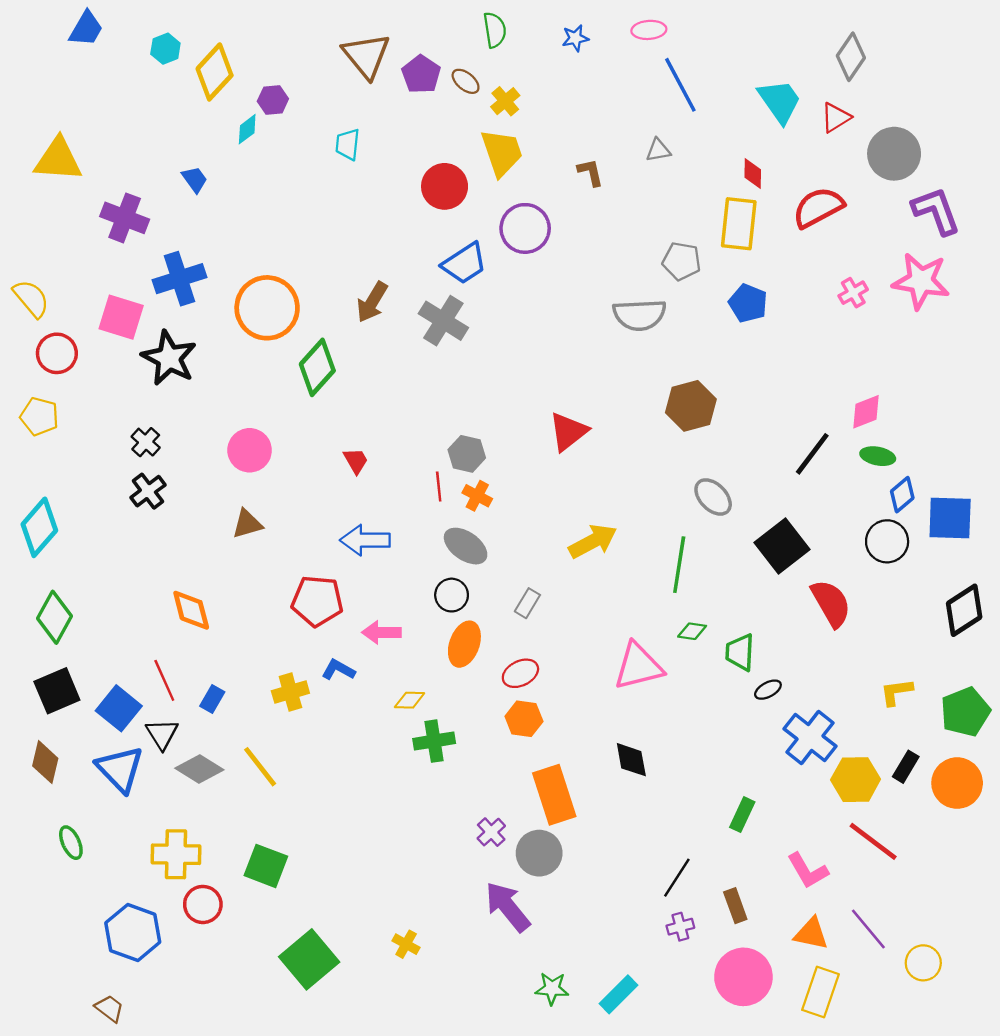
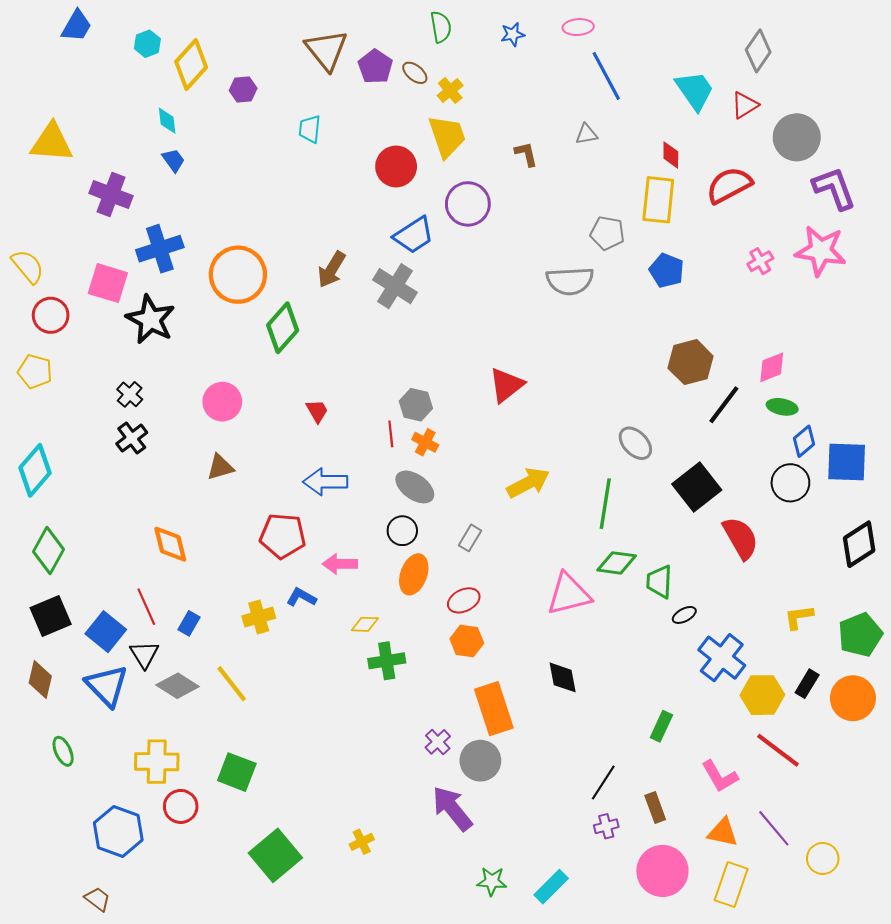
cyan diamond: (247, 129) -> (167, 121), moved, turned -60
brown hexagon: (691, 406) -> (691, 362), moved
green diamond: (692, 631) -> (617, 563), size x1.5
yellow cross: (406, 944) -> (362, 842), turned 35

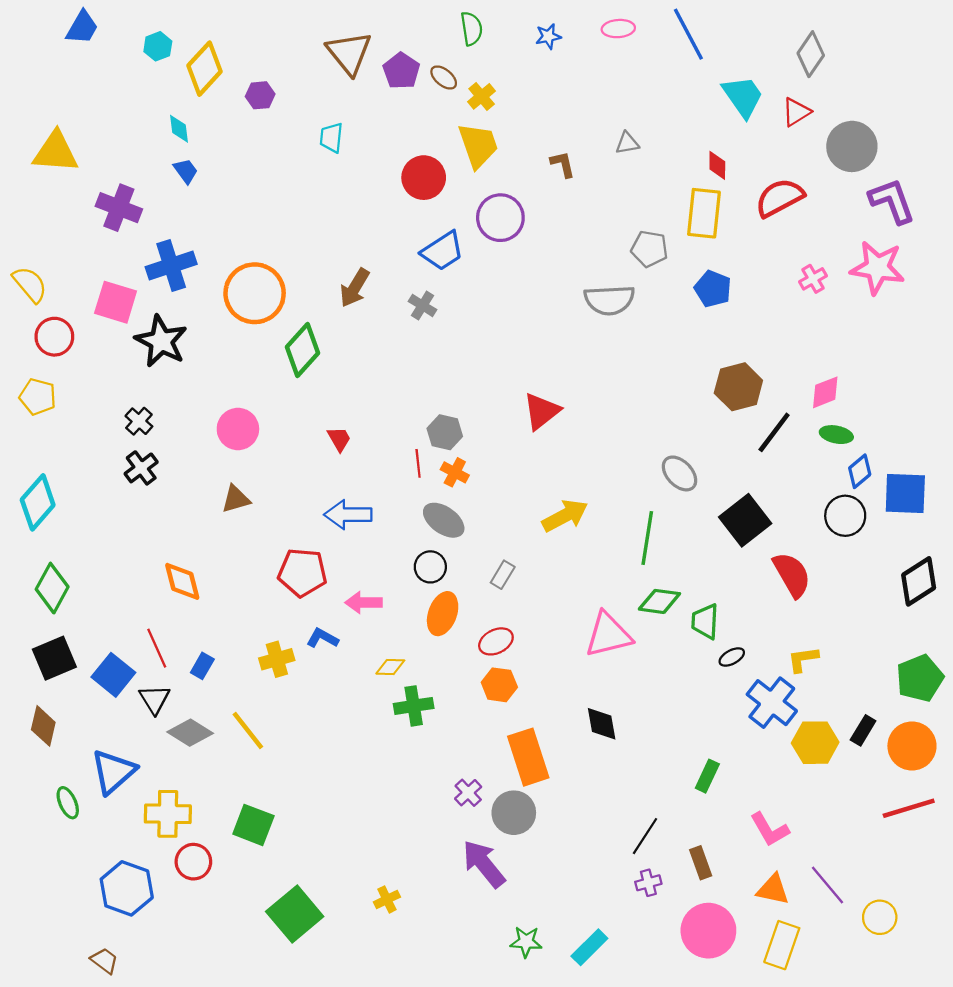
blue line: (606, 76) -> (688, 34), moved
gray cross: (395, 286) -> (423, 306), size x0.6
yellow L-shape: (799, 617) -> (803, 659), moved
blue triangle: (107, 686) -> (113, 772), moved, turned 33
red line: (778, 750) -> (909, 808), moved, turned -54

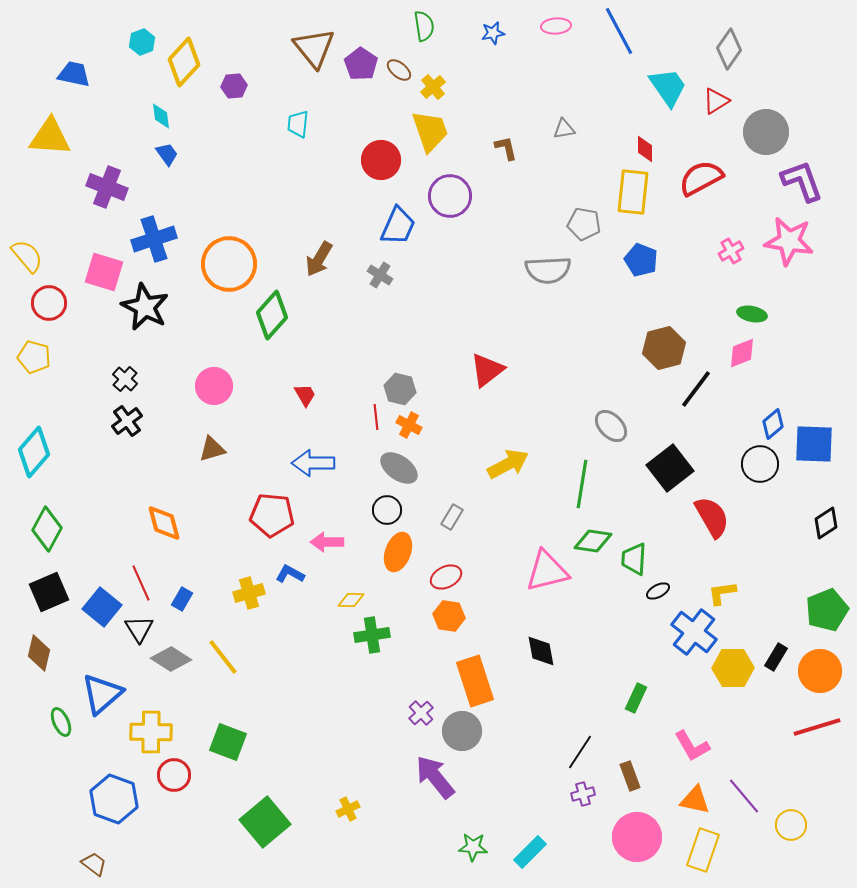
blue trapezoid: (82, 27) -> (74, 74), moved, turned -108
blue trapezoid: (443, 251) -> (398, 226), turned -33
green ellipse: (836, 435) -> (752, 314), moved
black diamond: (919, 581) -> (826, 523), size x0.7

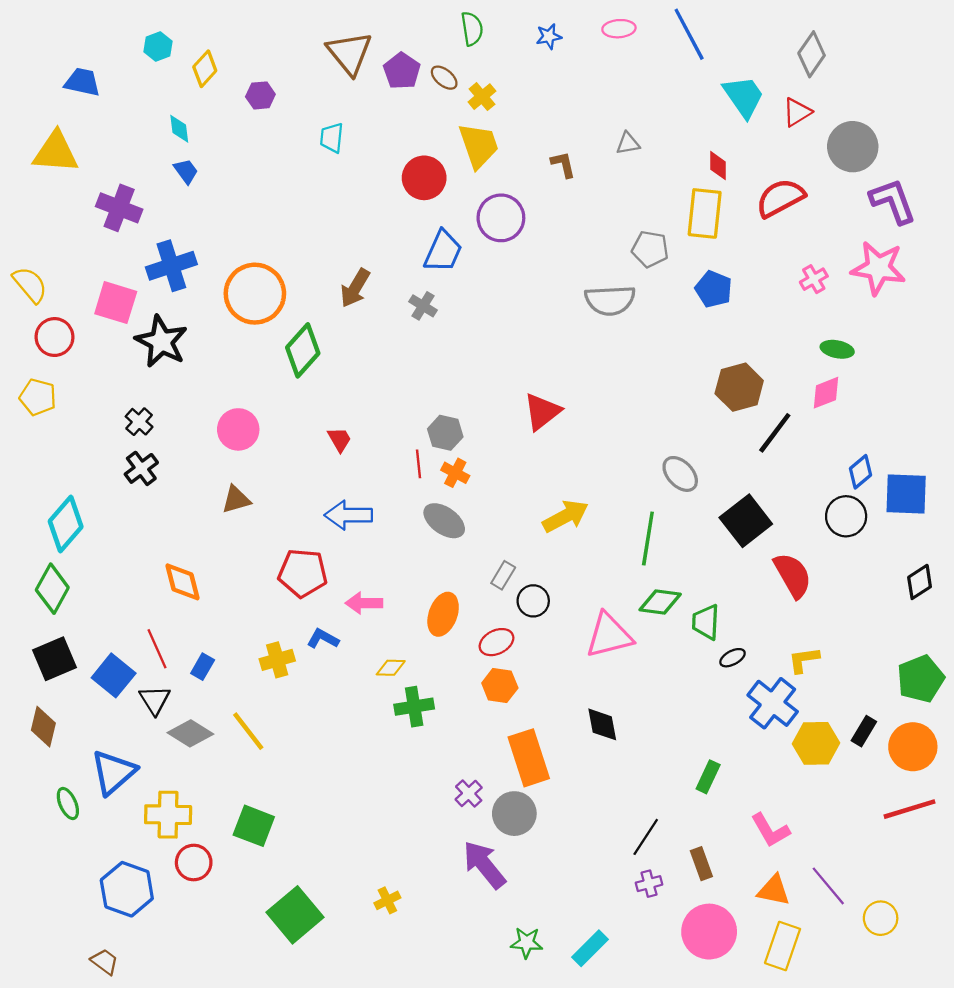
yellow diamond: (184, 62) -> (205, 69), size x0.7
cyan diamond: (34, 452) -> (66, 524), moved
black circle: (387, 510) -> (533, 601), moved

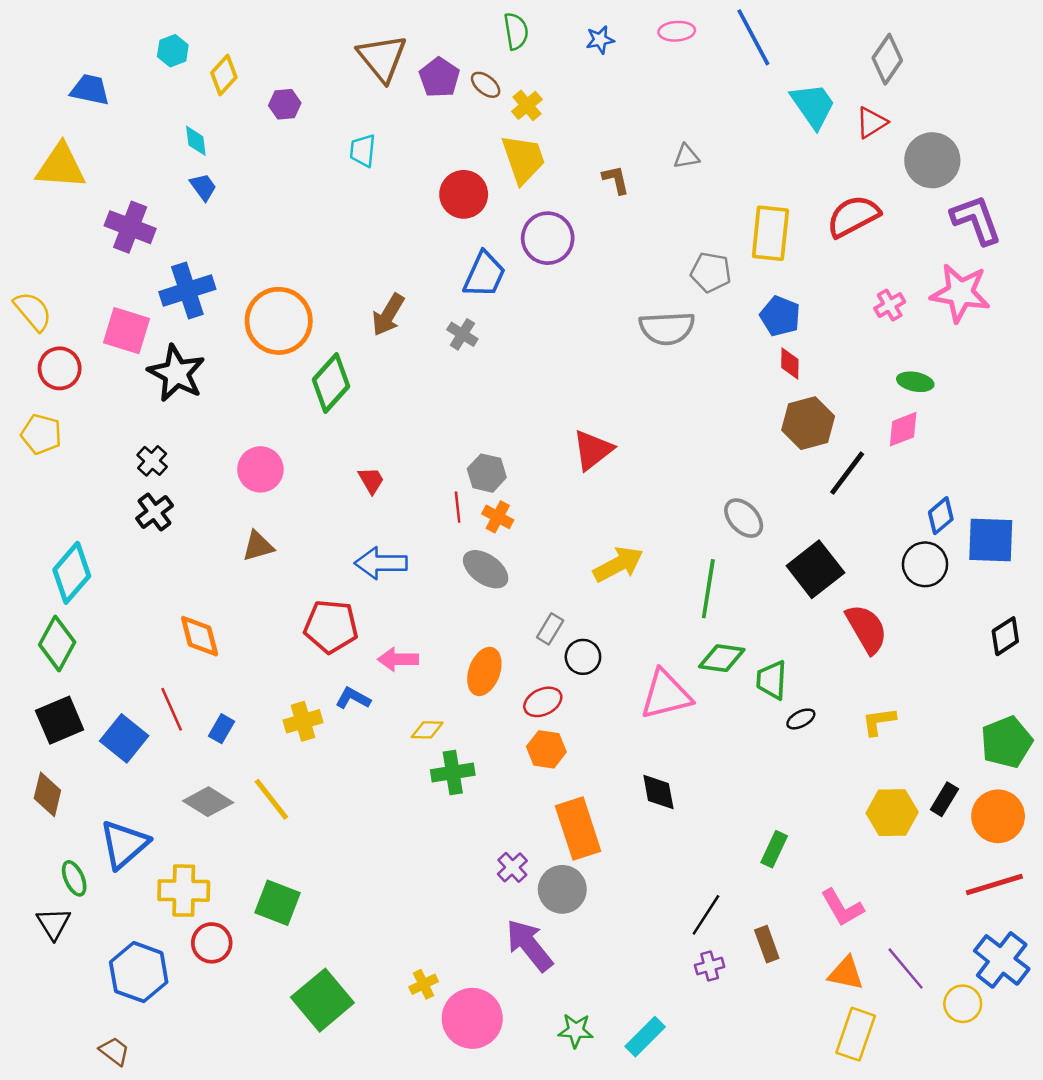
red diamond: (718, 166) -> (790, 364), moved
black triangle: (155, 700) -> (53, 923), moved
blue cross: (773, 703) -> (1002, 960), moved
pink circle: (709, 932) -> (472, 1018), moved

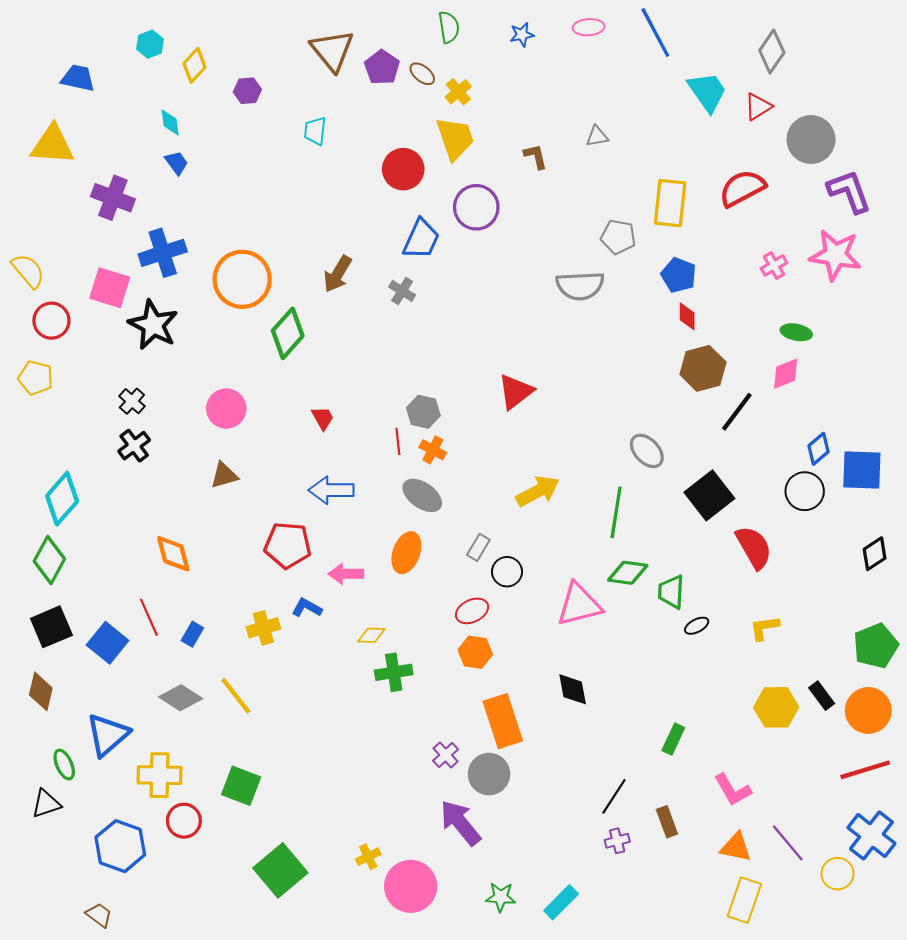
orange ellipse: (484, 671) -> (406, 553), moved
black rectangle: (944, 799) -> (822, 696), turned -68
black triangle: (53, 923) -> (46, 804), turned 44

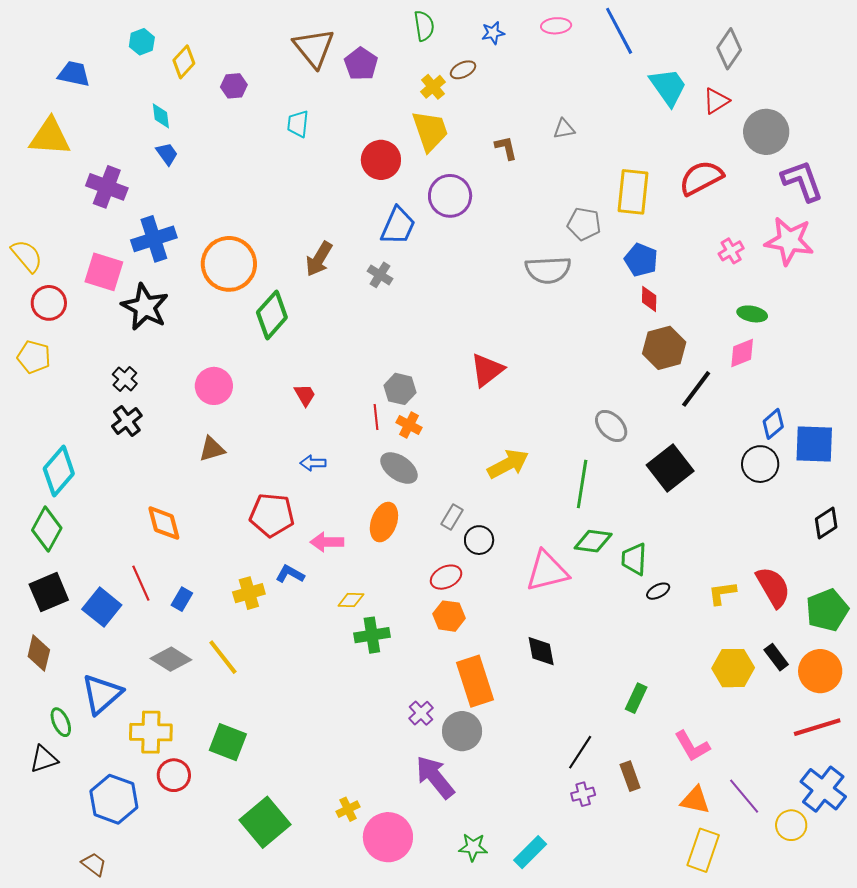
brown ellipse: (422, 74) -> (463, 70), moved, turned -65
blue arrow: (331, 490) -> (313, 463), size x0.6
red semicircle: (754, 547) -> (773, 587), moved

